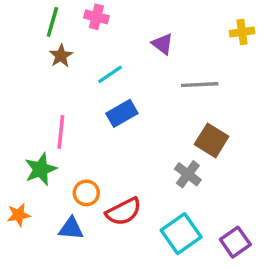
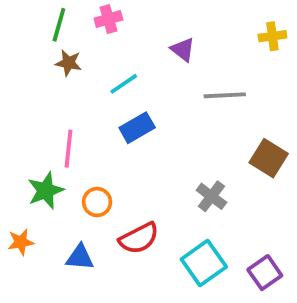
pink cross: (96, 17) -> (108, 19), turned -30
brown star: (61, 56) -> (68, 63), turned -30
brown square: (212, 140) -> (269, 158), moved
orange circle: (86, 193) -> (97, 202), moved

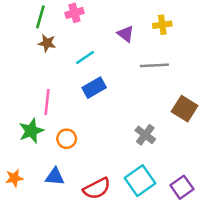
yellow cross: (272, 36) -> (162, 25), moved
red semicircle: (139, 238) -> (97, 189), moved
orange star: (21, 242) -> (14, 178), moved

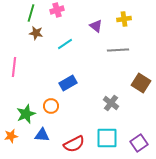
blue rectangle: (94, 88) -> (68, 83), moved
pink line: (47, 102) -> (14, 67), moved
green star: (31, 131) -> (26, 114), moved
cyan square: (140, 181) -> (107, 138), turned 35

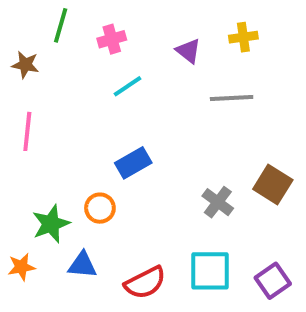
pink cross: (57, 10) -> (112, 39), moved
brown star: (36, 33) -> (25, 65), moved
brown square: (141, 83) -> (273, 184), moved

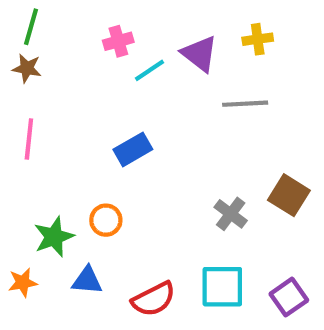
green line: (61, 25) -> (31, 27), moved
purple triangle: (188, 51) -> (199, 54), size x1.4
cyan line: (127, 86) -> (150, 70), moved
blue rectangle: (133, 163) -> (133, 149), moved

